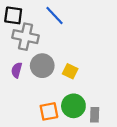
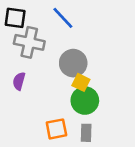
gray circle: (42, 66) -> (73, 63), moved
green circle: (73, 106) -> (85, 101), moved
gray rectangle: (95, 115) -> (86, 133), moved

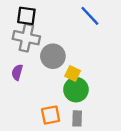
black square: (15, 18) -> (26, 16), moved
blue line: (63, 18) -> (90, 16), moved
gray circle: (73, 63) -> (53, 56), moved

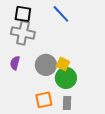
blue line: (90, 16) -> (61, 14), moved
gray circle: (53, 56) -> (46, 65), moved

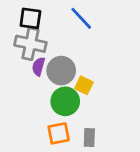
purple semicircle: (15, 63) -> (38, 67), moved
gray circle: (46, 65) -> (61, 71), moved
green circle: (66, 78) -> (65, 101), moved

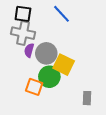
yellow square: (84, 85) -> (64, 65), size x1.5
orange square: (59, 133) -> (34, 87), moved, turned 30
gray rectangle: (89, 137) -> (87, 98), moved

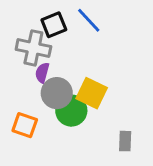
black square: (23, 14) -> (54, 25), moved, turned -30
gray circle: (46, 53) -> (57, 93), moved
orange square: (34, 87) -> (25, 125), moved

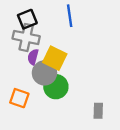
blue line: (89, 20) -> (70, 16), turned 35
black square: (54, 25) -> (27, 19), moved
yellow square: (92, 93) -> (55, 58), moved

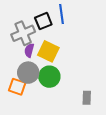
black square: (27, 19) -> (43, 21), moved
gray cross: (26, 37) -> (23, 33), turned -35
gray circle: (44, 73) -> (28, 73), moved

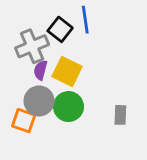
black square: (43, 21) -> (60, 29), turned -30
gray rectangle: (87, 98) -> (120, 115), moved

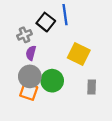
gray cross: (32, 46) -> (24, 35), size x0.6
yellow square: (67, 71) -> (79, 54), moved
orange square: (24, 121) -> (29, 91), moved

